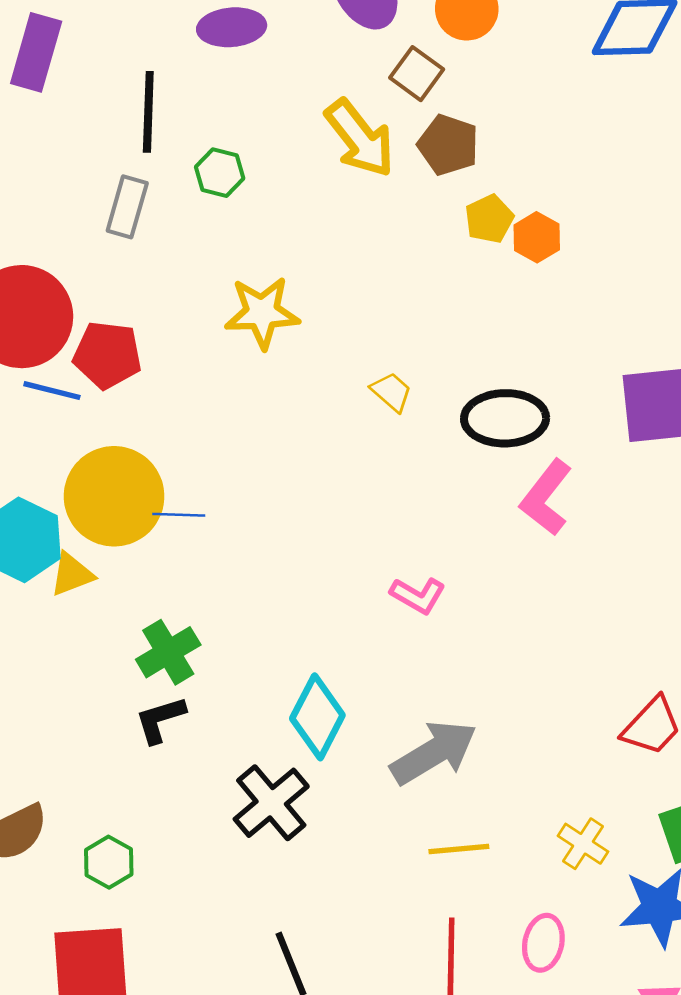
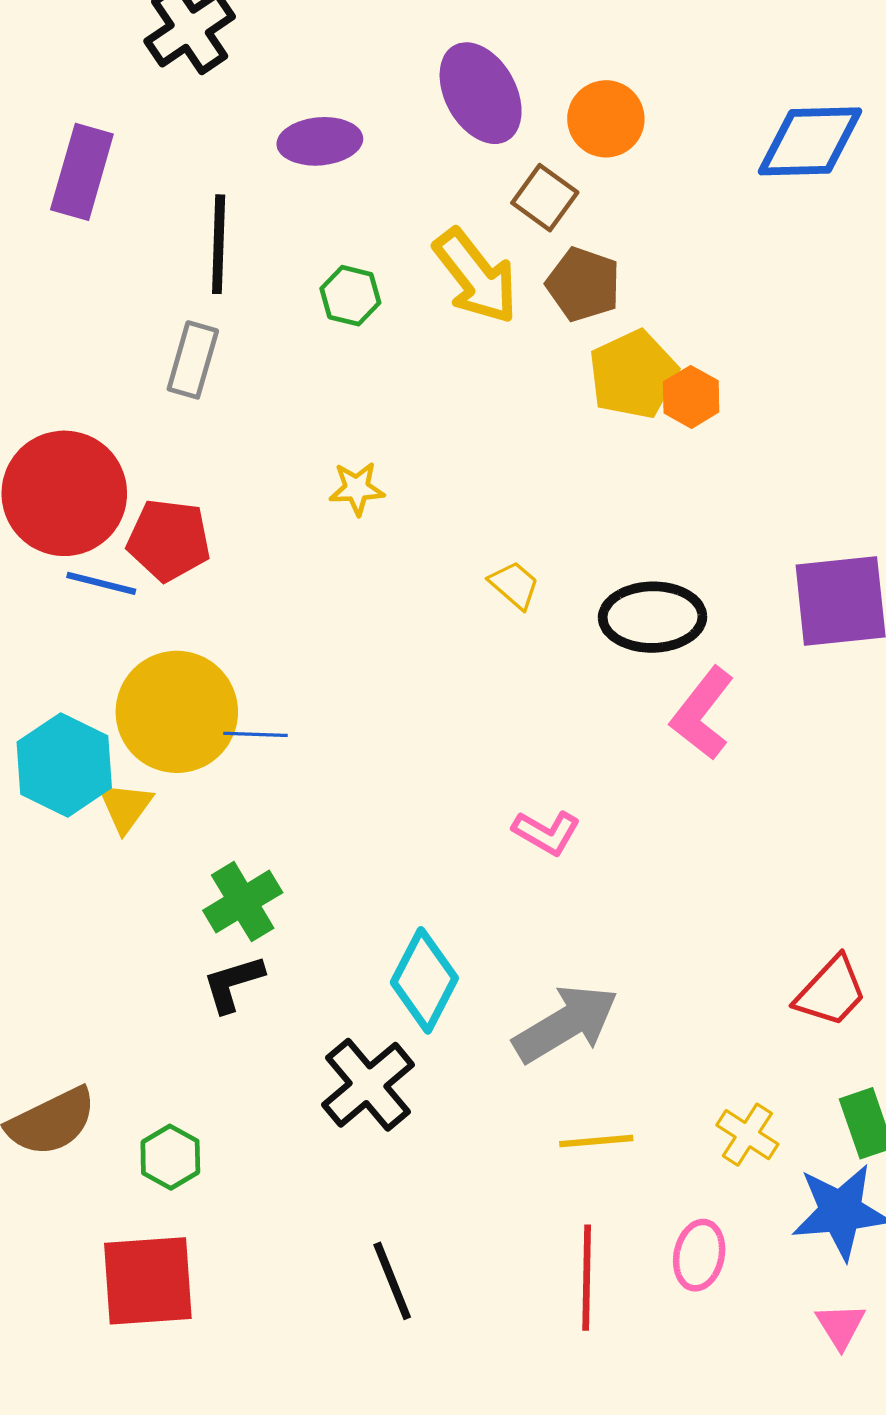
green hexagon: (220, 173) -> (350, 296), moved
yellow pentagon: (489, 219) -> (633, 374), size x1.5
yellow star: (262, 313) -> (357, 489), size x0.6
yellow triangle: (72, 574) -> (125, 807), turned -33

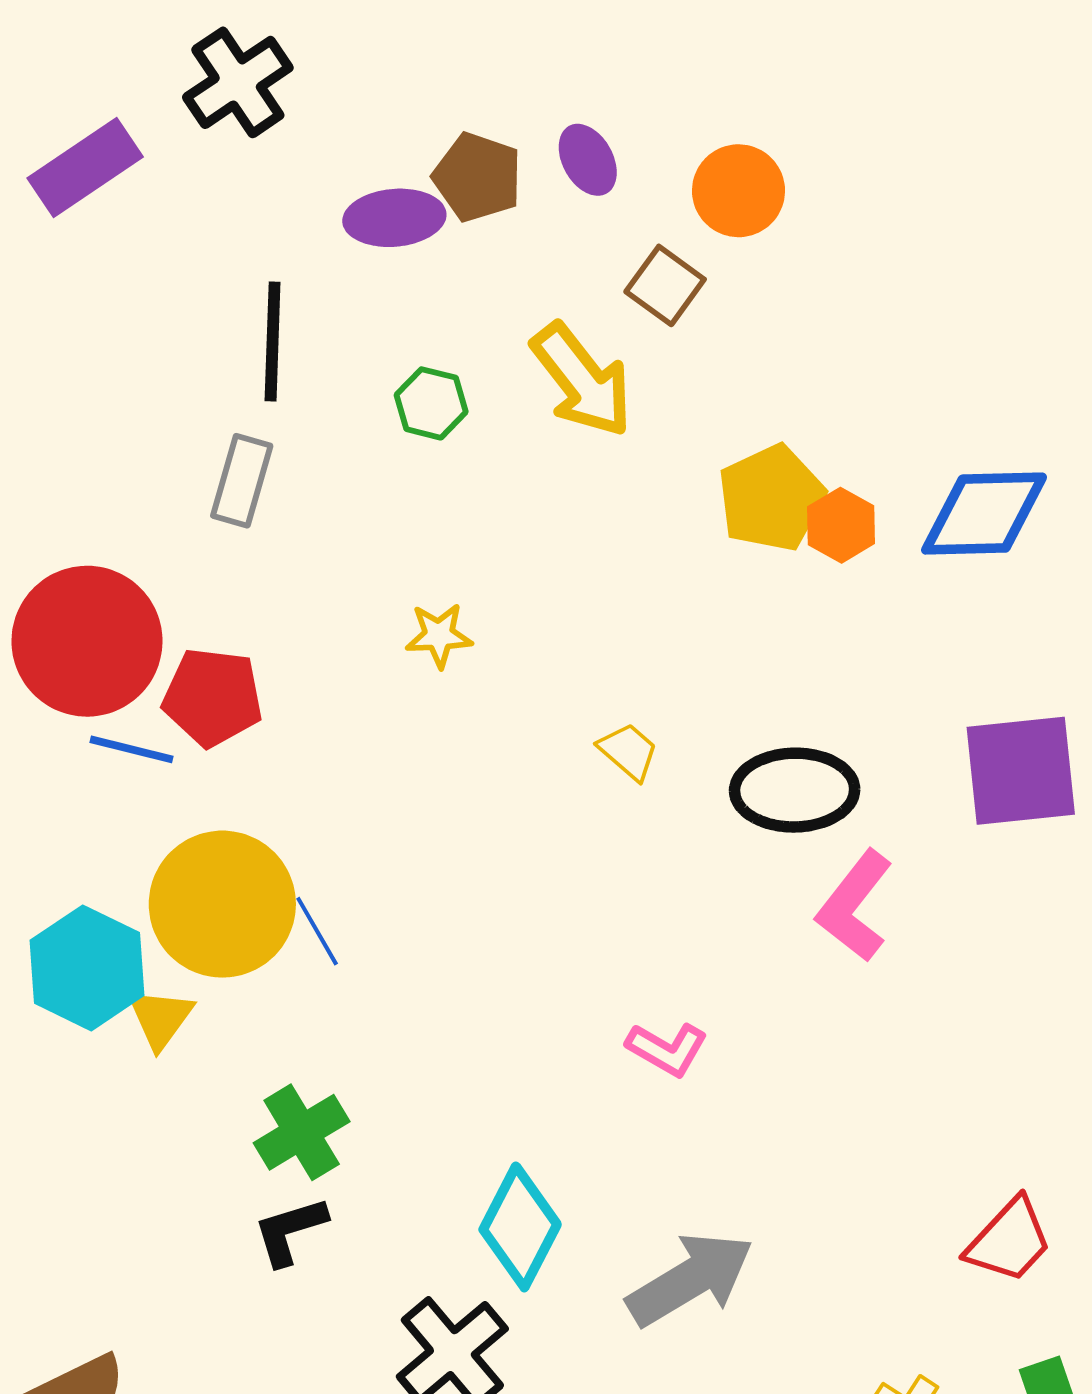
purple ellipse: (481, 93) -> (588, 160), size x0.6
blue diamond: (810, 141) -> (984, 514), moved
purple rectangle: (82, 172) -> (85, 168), moved, turned 40
brown pentagon: (583, 284) -> (478, 177), moved
blue line: (256, 734) -> (317, 931), turned 58

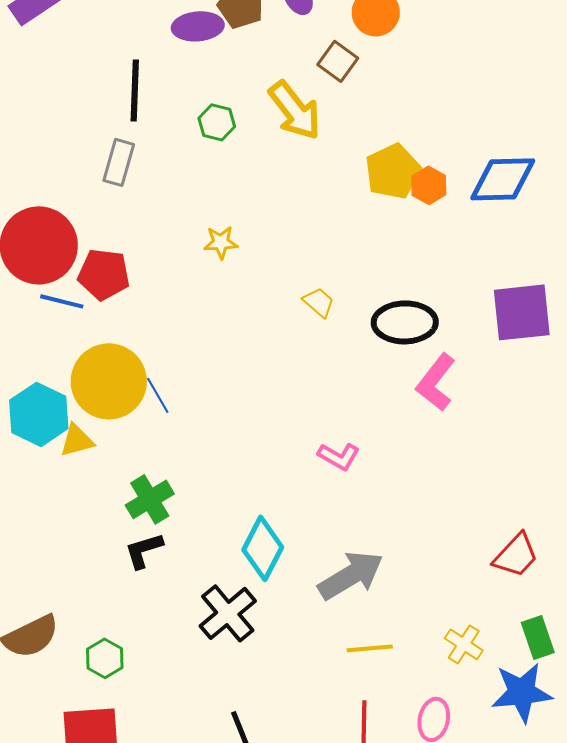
yellow triangle: (160, 1018) -> (77, 440), turned 39

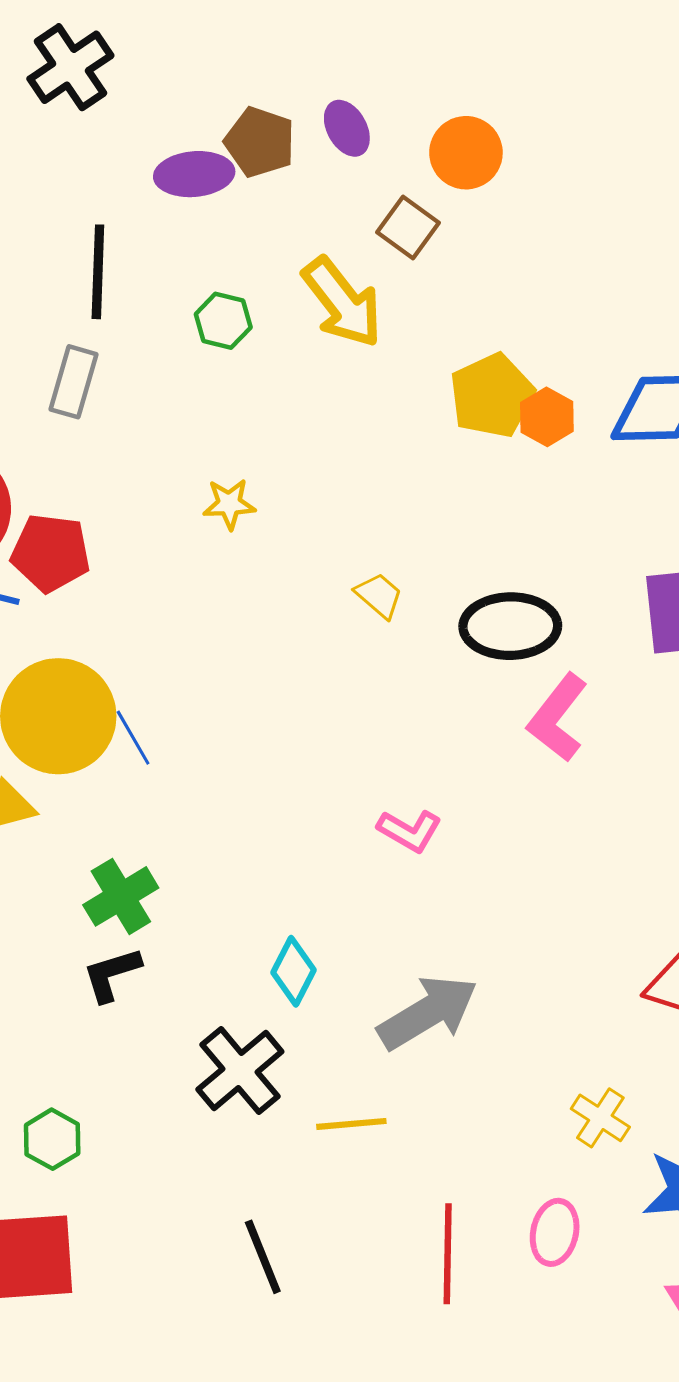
cyan diamond: (263, 548) -> (293, 971), size x0.7
yellow line: (370, 648) -> (351, 1124), moved

